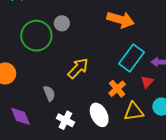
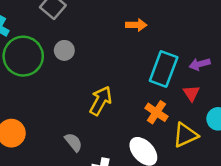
orange arrow: (121, 20) -> (136, 25), size x0.6
green circle: (36, 36) -> (23, 56), moved

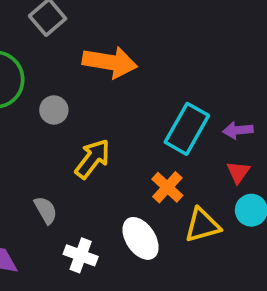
orange arrow: (136, 25) -> (110, 62), moved, size x1.8
gray circle: (64, 50) -> (54, 110), moved
red triangle: (191, 93) -> (238, 172), moved

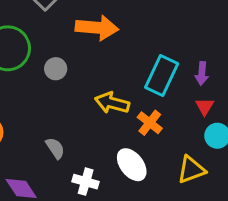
purple arrow: (238, 130) -> (202, 74), turned -75
yellow arrow: (93, 159) -> (112, 103), moved, turned -108
yellow triangle: (202, 225) -> (191, 170), moved

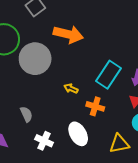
gray circle: (56, 69) -> (35, 59), size x2.0
yellow arrow: (112, 103) -> (71, 89), size x0.6
orange cross: (150, 123) -> (95, 106), turned -30

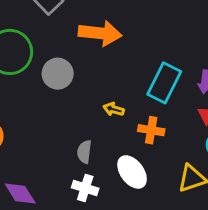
gray circle: (35, 59) -> (58, 74), size x0.7
gray semicircle: (26, 114) -> (84, 152), moved, turned -140

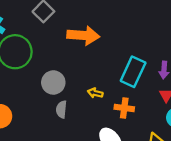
gray circle: (58, 74) -> (53, 82), moved
gray semicircle: (84, 152) -> (61, 109), moved

